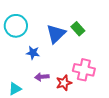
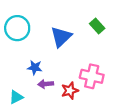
green rectangle: (78, 29) -> (97, 26), moved
blue star: (33, 53) -> (35, 68), moved

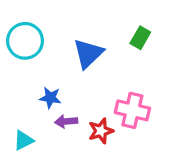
green rectangle: (97, 26) -> (140, 38), turned 72

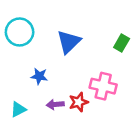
green rectangle: (140, 38) -> (122, 43), moved
purple arrow: (66, 121) -> (55, 105), moved

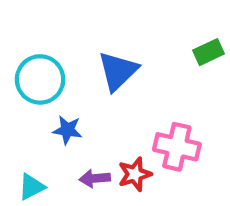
cyan circle: (20, 32) -> (40, 79), moved
green rectangle: (122, 43) -> (208, 52), moved, turned 35

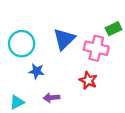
pink cross: (177, 147) -> (96, 48), moved
red star: (135, 174) -> (88, 80), moved, turned -30

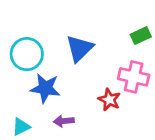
pink cross: (96, 48) -> (134, 77), moved
blue star: (37, 71) -> (45, 88), size x1.5

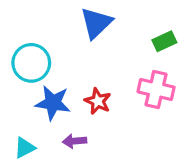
blue triangle: (79, 48) -> (96, 23), moved
red star: (109, 100) -> (98, 101), moved

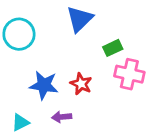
green rectangle: (164, 41) -> (113, 48), moved
cyan circle: (31, 63) -> (19, 34), moved

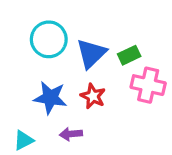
blue triangle: (80, 19) -> (91, 54), moved
cyan circle: (19, 34) -> (49, 39), moved

